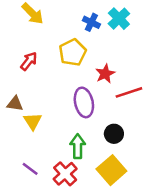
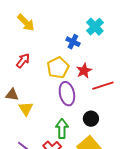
blue cross: (91, 22) -> (73, 42), moved
yellow pentagon: (73, 52) -> (58, 68), moved

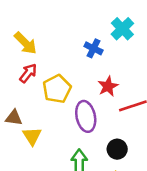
yellow arrow: (26, 23) -> (26, 43), moved
yellow pentagon: (58, 68) -> (57, 89), moved

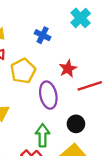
blue cross: (94, 48) -> (43, 35), moved

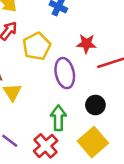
red star: (68, 69) -> (86, 44), turned 30

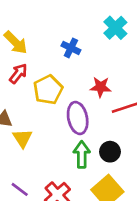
green arrow: (58, 118) -> (82, 154), moved

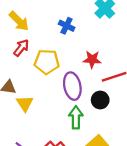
yellow pentagon: (48, 90) -> (47, 62), turned 30
black circle: (110, 152) -> (100, 100), moved

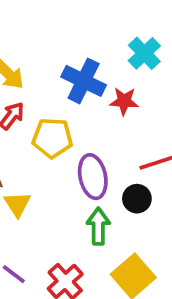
blue cross: (67, 26) -> (84, 81), size x1.6
red star: (92, 59) -> (124, 101), moved

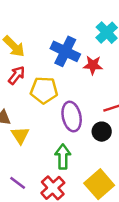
green arrow: (98, 226) -> (63, 157), moved

